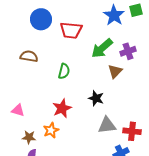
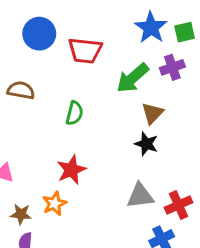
green square: (136, 10) -> (185, 32), moved
purple cross: (128, 51) -> (172, 67), moved
black star: (96, 98) -> (146, 144), moved
red cross: (132, 131) -> (178, 205), turned -30

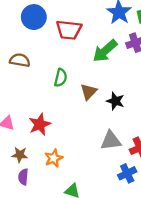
brown triangle: (152, 113) -> (89, 92), moved
red star: (71, 170) -> (40, 124), moved
orange star: (55, 203) -> (54, 158), moved

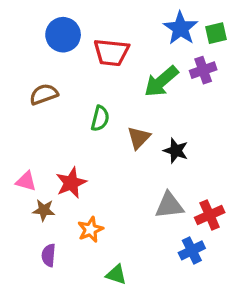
brown semicircle: (20, 60) -> (44, 94), turned -30
brown star: (20, 155) -> (44, 210), moved

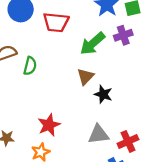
green semicircle: (100, 118) -> (30, 66), moved
brown triangle: (139, 138) -> (85, 77), moved
red star: (71, 183) -> (49, 125), moved

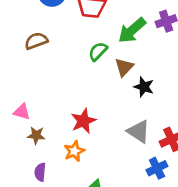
green semicircle: (30, 66) -> (98, 51), moved, turned -150
gray triangle: (98, 134) -> (139, 131), turned 40

